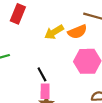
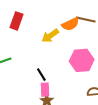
orange semicircle: (77, 32) -> (70, 24), moved

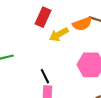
red rectangle: (17, 21) -> (43, 17), moved

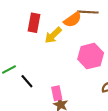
black line: (45, 76) -> (27, 81), moved

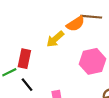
red rectangle: (34, 23) -> (24, 59), moved

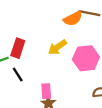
yellow arrow: (55, 39) -> (57, 47), moved

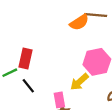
yellow arrow: (57, 47) -> (79, 82), moved

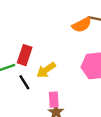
yellow arrow: (79, 82) -> (46, 70), moved

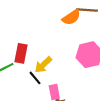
black line: (24, 82) -> (35, 78), moved

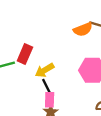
black line: (35, 78) -> (46, 86), moved

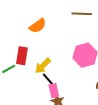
orange semicircle: (83, 29) -> (38, 26), moved

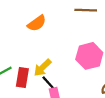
red rectangle: (22, 56) -> (22, 77), moved

